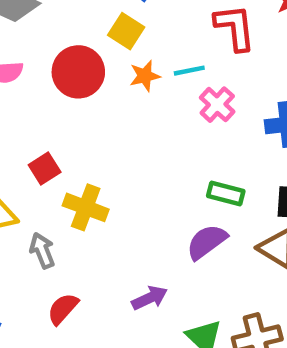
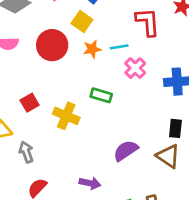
green rectangle: (226, 194) -> (101, 95), moved
yellow cross: (86, 207) -> (66, 116), moved
purple arrow: (150, 298) -> (90, 183), turned 35

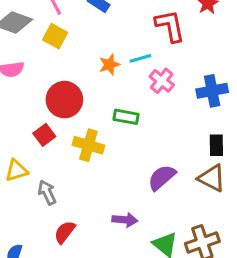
yellow square: (82, 22) -> (55, 36), moved
red circle: (52, 45) -> (64, 100), moved

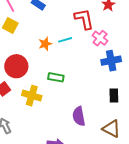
pink cross: (162, 81) -> (100, 38), moved
purple semicircle: (162, 177) -> (79, 116), turned -60
brown triangle: (212, 178) -> (111, 129), moved

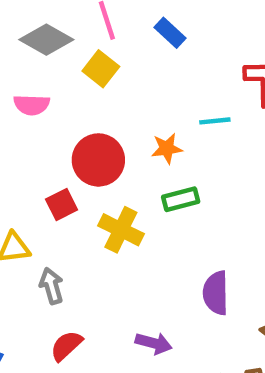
orange star: (45, 44) -> (167, 148), moved
green rectangle: (56, 77) -> (181, 199), turned -35

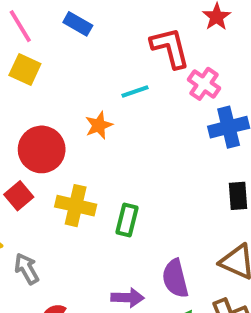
green rectangle: (181, 199) -> (127, 220), moved, turned -48
purple semicircle: (216, 293) -> (175, 278), moved

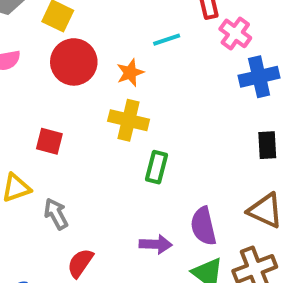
red circle: (42, 149) -> (74, 62), moved
red square: (19, 196) -> (49, 141), turned -36
yellow cross: (76, 206) -> (129, 120), moved

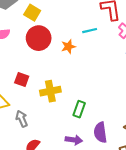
yellow cross: (129, 120) -> (50, 91), moved, turned -30
green rectangle: (157, 167) -> (79, 109), moved

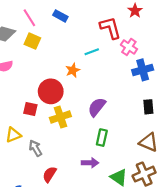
red circle: (39, 38) -> (51, 91), moved
green rectangle: (79, 109) -> (102, 138), moved
purple semicircle: (100, 132) -> (97, 107), moved, turned 54

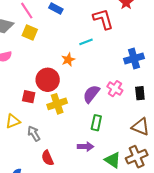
pink cross: (129, 47) -> (115, 89), moved
red semicircle: (49, 174) -> (47, 158), turned -56

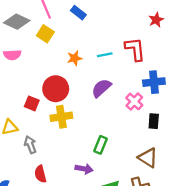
red L-shape: (103, 19) -> (135, 49), moved
orange star: (68, 60) -> (75, 58), moved
pink cross: (115, 89) -> (134, 101), moved
purple semicircle: (91, 94) -> (101, 88), moved

